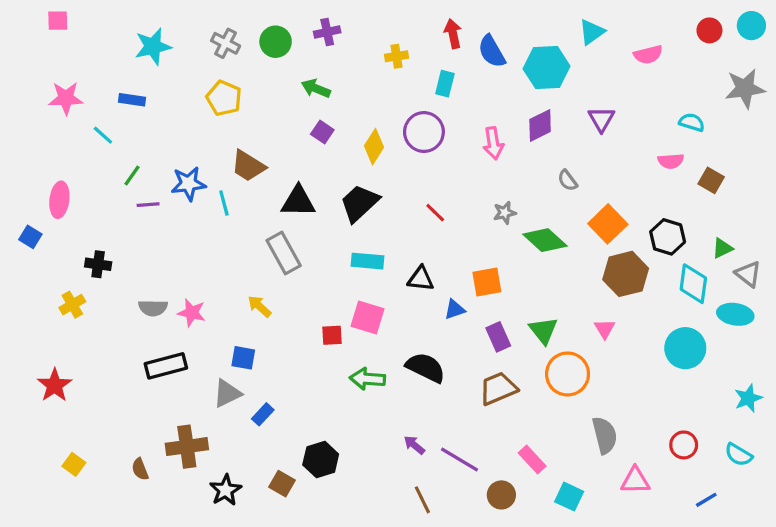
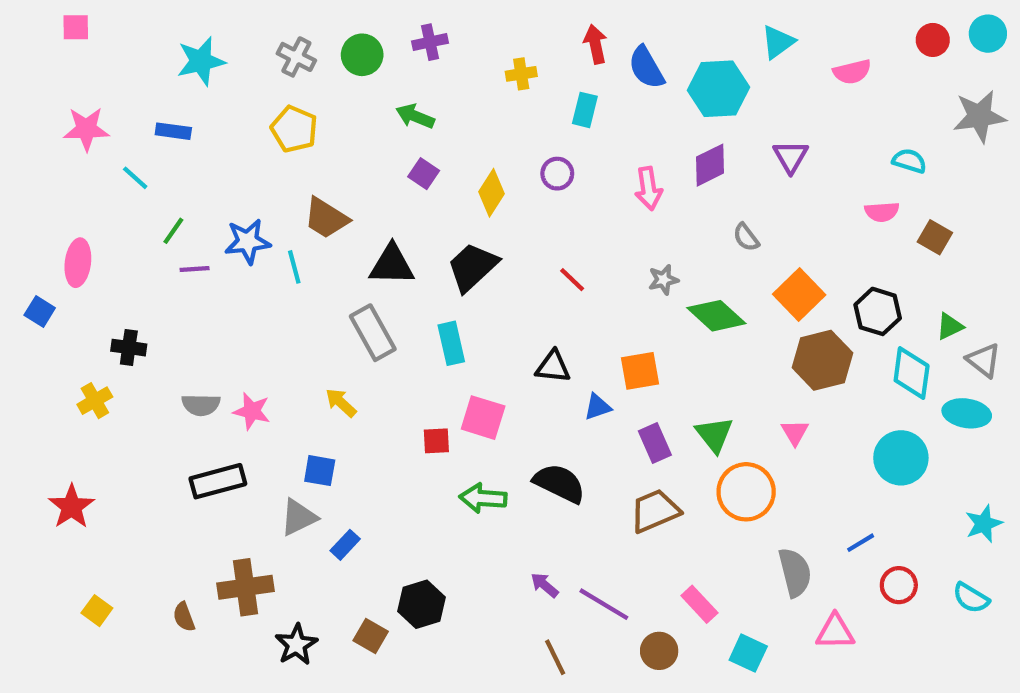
purple circle: (424, 132) -> (557, 174), size x0.6
cyan rectangle: (367, 261) -> (451, 343), moved, turned 72
blue line: (706, 500) -> (861, 543), moved

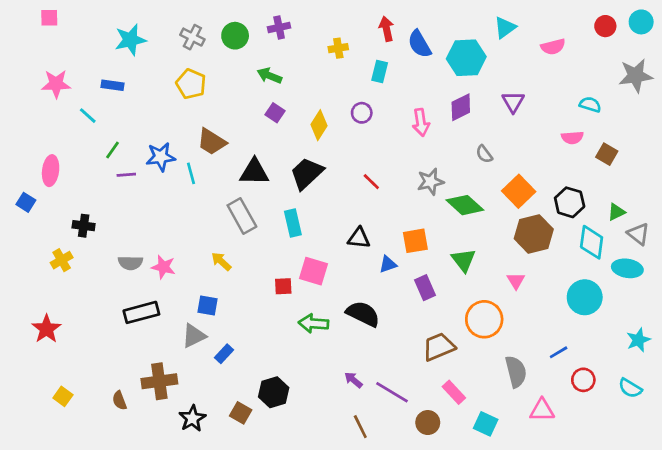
gray star: (663, 280) -> (431, 182), size x1.4
green triangle: (714, 435) -> (464, 260), moved
brown trapezoid: (655, 511) -> (439, 347), moved

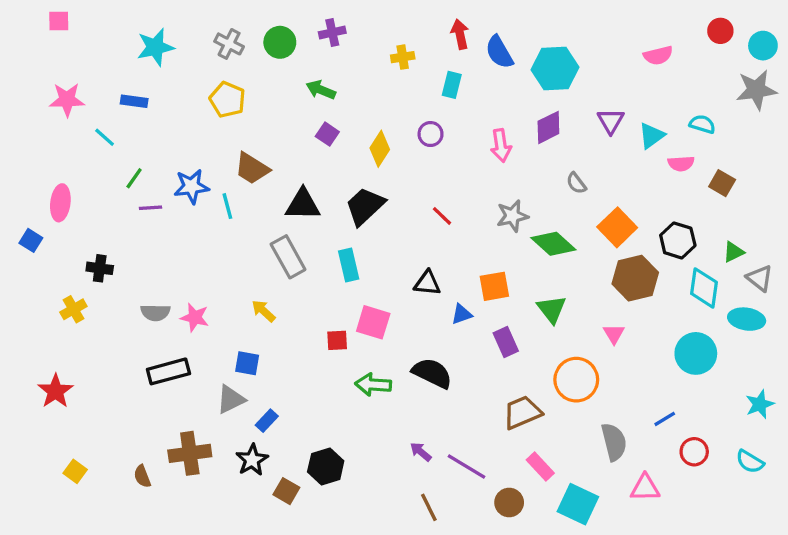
cyan circle: (641, 22) -> (763, 46), moved
cyan triangle: (505, 27) -> (652, 136), moved
black star: (192, 418) -> (252, 460), moved
cyan square: (486, 424) -> (578, 504), size x1.4

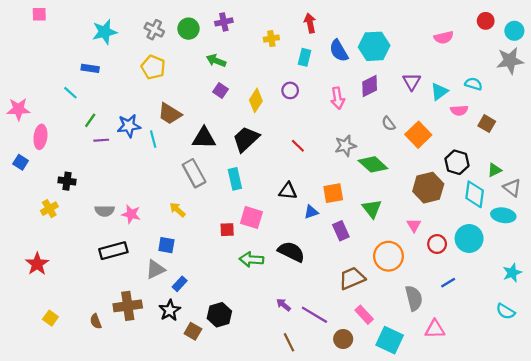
blue semicircle: (499, 52) -> (339, 51), moved
pink star: (67, 100) -> (18, 109), moved
orange square: (617, 227) -> (418, 135), moved
red circle: (694, 452) -> (437, 244), moved

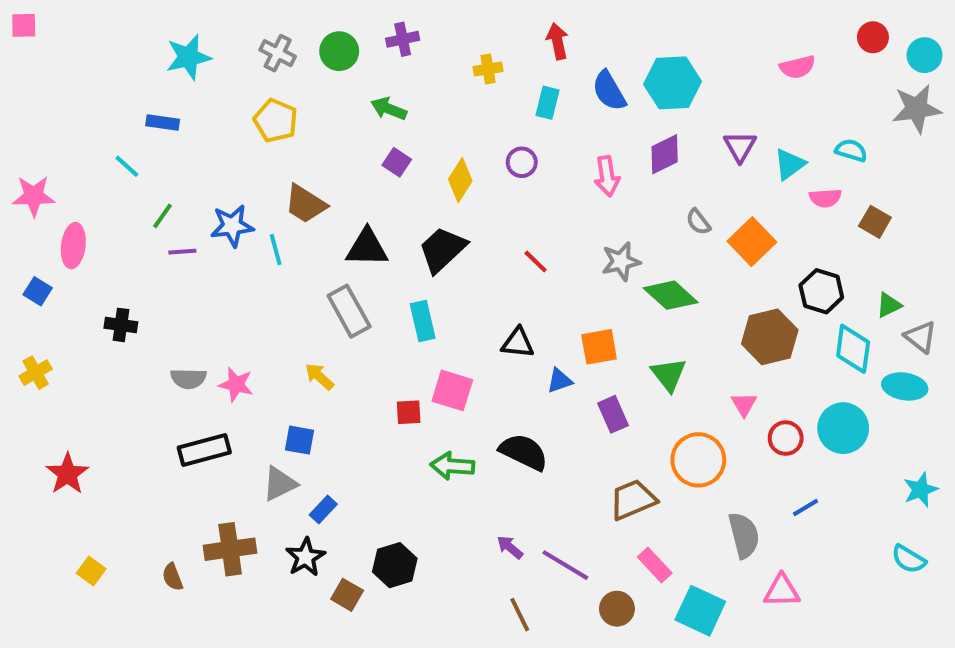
pink square: (39, 14) -> (24, 25), moved
yellow cross: (49, 209) -> (36, 373), moved

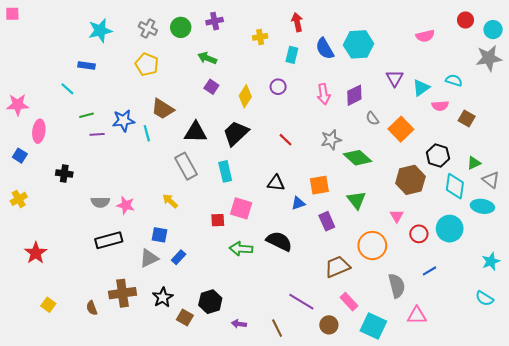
purple diamond: (665, 154) -> (354, 95), moved
green line: (163, 216) -> (86, 115), turned 40
blue rectangle: (323, 510) -> (179, 257), moved
purple arrow: (510, 547) -> (239, 324), moved, turned -32

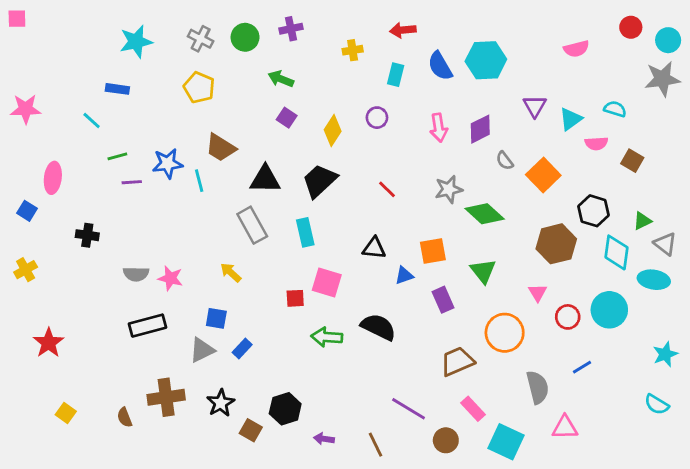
red arrow: (297, 22) -> (403, 30), turned -84
pink star: (18, 105) -> (26, 109), moved

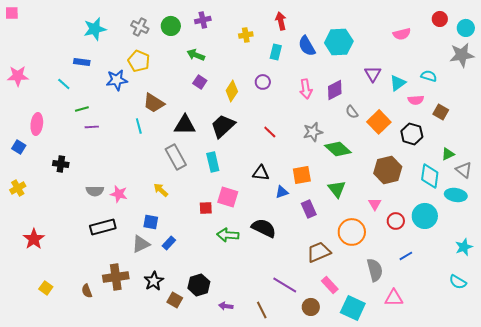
red arrow: (403, 30) -> (281, 21), turned 84
blue star: (168, 163) -> (117, 80), moved
black hexagon: (594, 211) -> (412, 134), moved

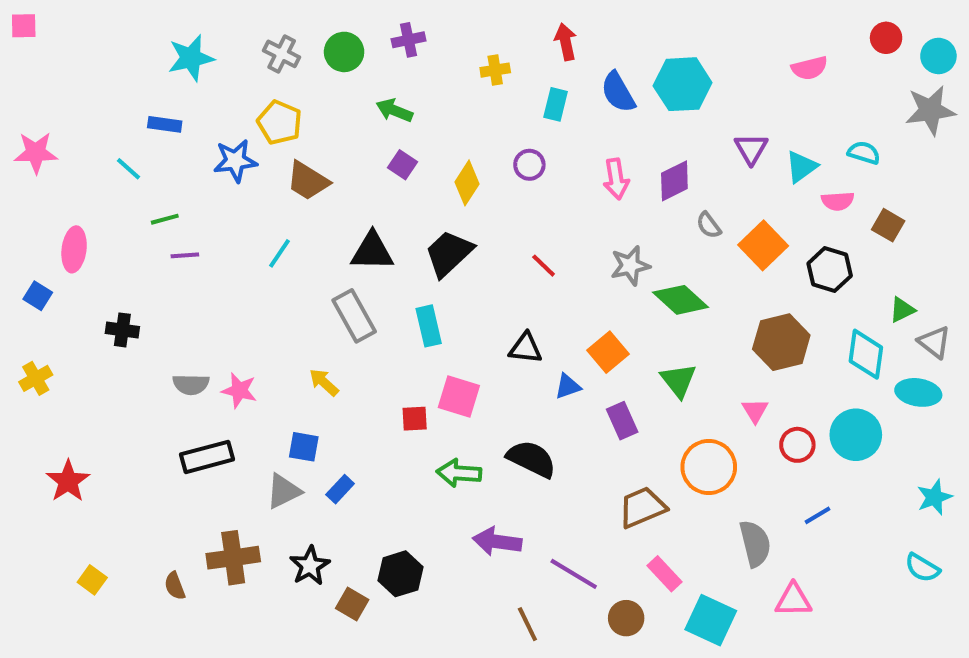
brown trapezoid: (154, 103) -> (308, 181), moved
cyan line: (139, 126) -> (280, 253), turned 49
orange square: (302, 175) -> (608, 352), turned -30
purple arrow: (226, 306) -> (497, 542), moved, size x1.6

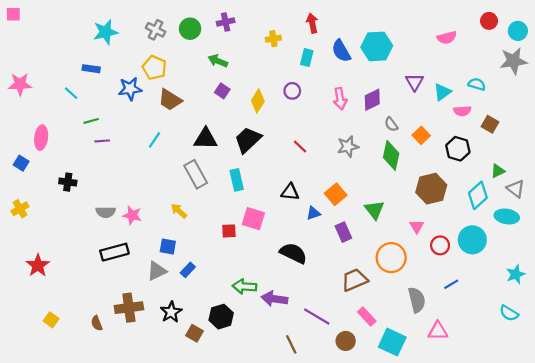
orange square: (763, 245) -> (421, 135), size x0.7
green diamond: (681, 300) -> (391, 155), moved, turned 60
cyan diamond: (866, 354) -> (478, 195), turned 40
green arrow: (459, 473) -> (244, 287), moved

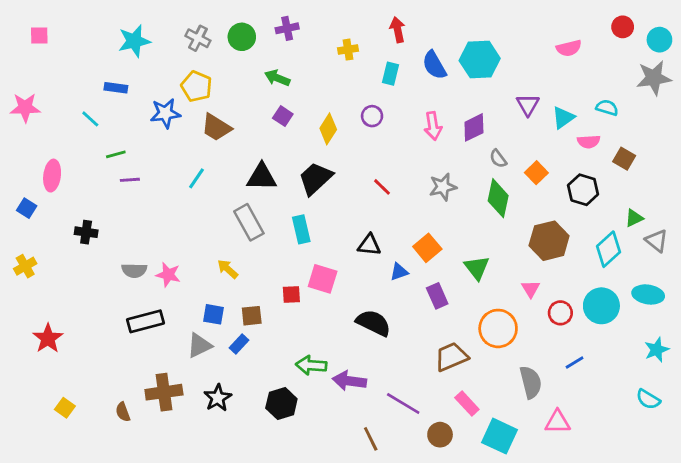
pink square: (13, 14) -> (39, 35), moved
cyan ellipse: (507, 216) -> (648, 294), moved
brown square: (194, 333) -> (252, 316), moved, turned -36

